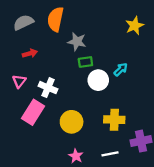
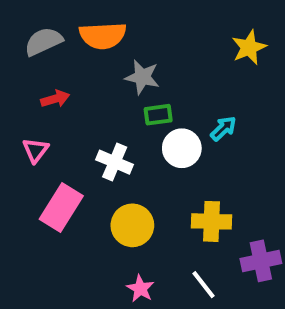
orange semicircle: (55, 19) -> (103, 36), turned -105
white cross: (48, 88) -> (115, 162), moved
white line: (110, 154) -> (204, 285), turned 63

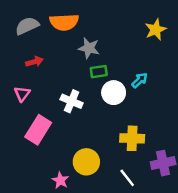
yellow circle: (132, 225) -> (86, 162), moved
pink star: (140, 289) -> (60, 180), moved

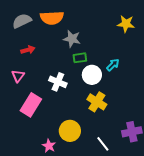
yellow star: (156, 30) -> (126, 24), turned 30
yellow cross: (132, 138) -> (97, 102), moved, turned 30

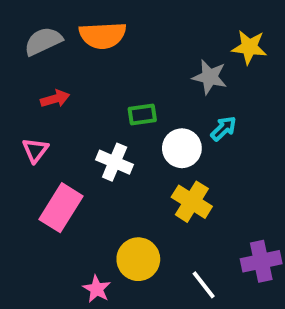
gray star: (72, 39) -> (210, 77), moved
green rectangle: (80, 58) -> (142, 115), moved

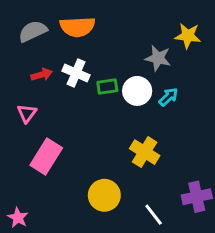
white circle: (182, 148) -> (137, 91), moved
white cross: (115, 162) -> (76, 73), moved
pink star: (97, 289) -> (18, 218), moved

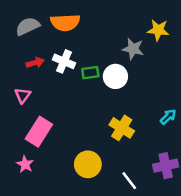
cyan arrow: (168, 97) -> (168, 117), moved
pink star: (18, 218) -> (25, 164), moved

